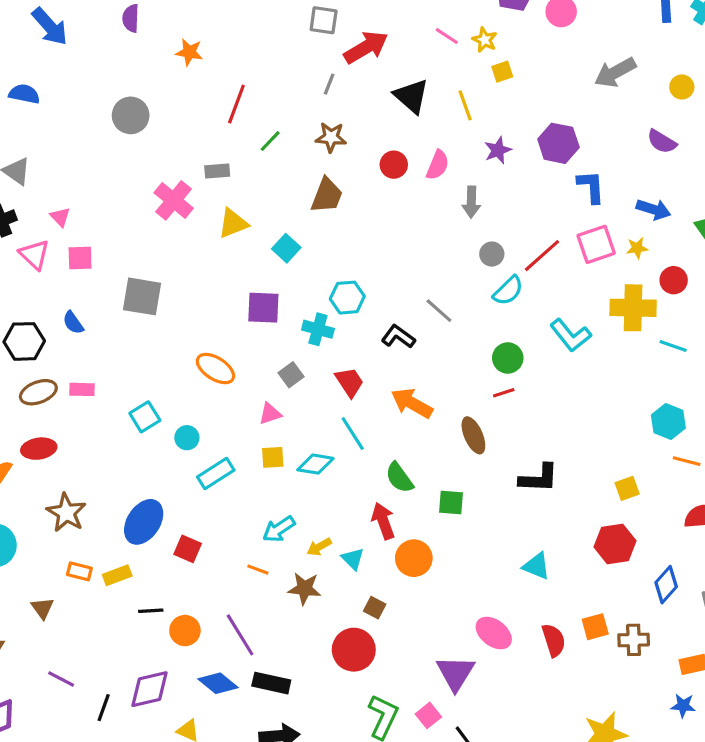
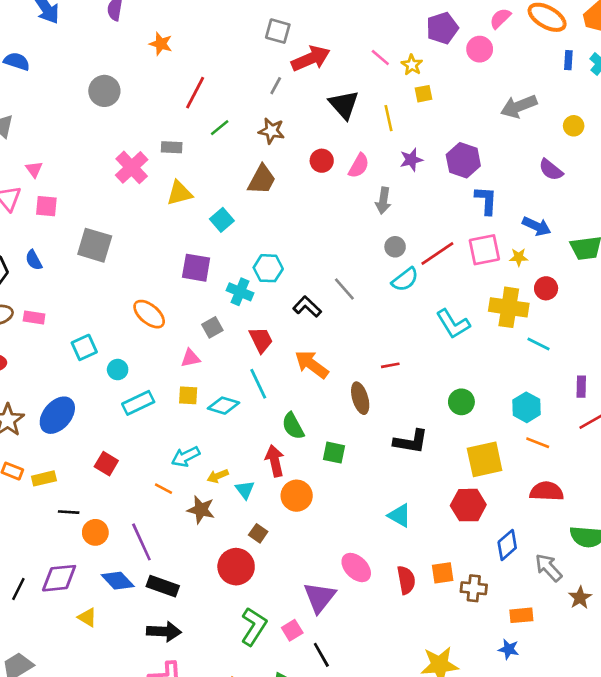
green circle: (508, 358) -> (461, 402), moved
yellow square: (627, 488) -> (485, 459), size x1.8
blue ellipse: (144, 522) -> (57, 415), moved

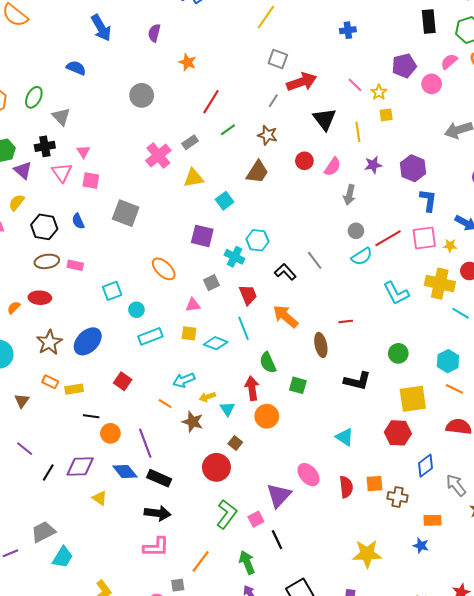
gray rectangle: (172, 147) -> (190, 142), turned -42

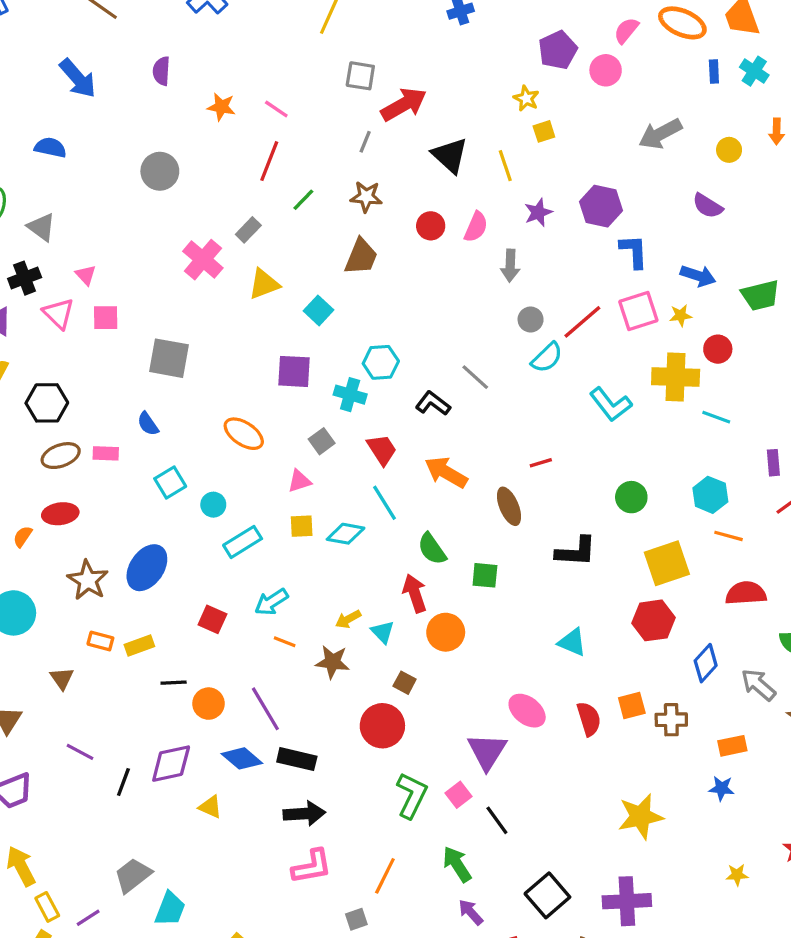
pink line: (355, 85) -> (276, 109), moved
blue semicircle: (78, 221) -> (148, 424), moved
cyan arrow: (184, 380) -> (271, 602), moved

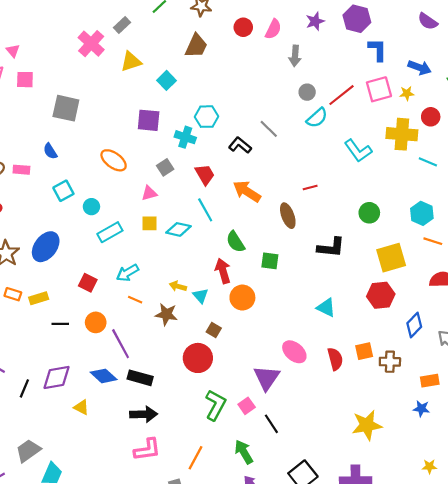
yellow arrow: (348, 619) -> (178, 286), turned 42
orange circle: (208, 704) -> (96, 322), moved

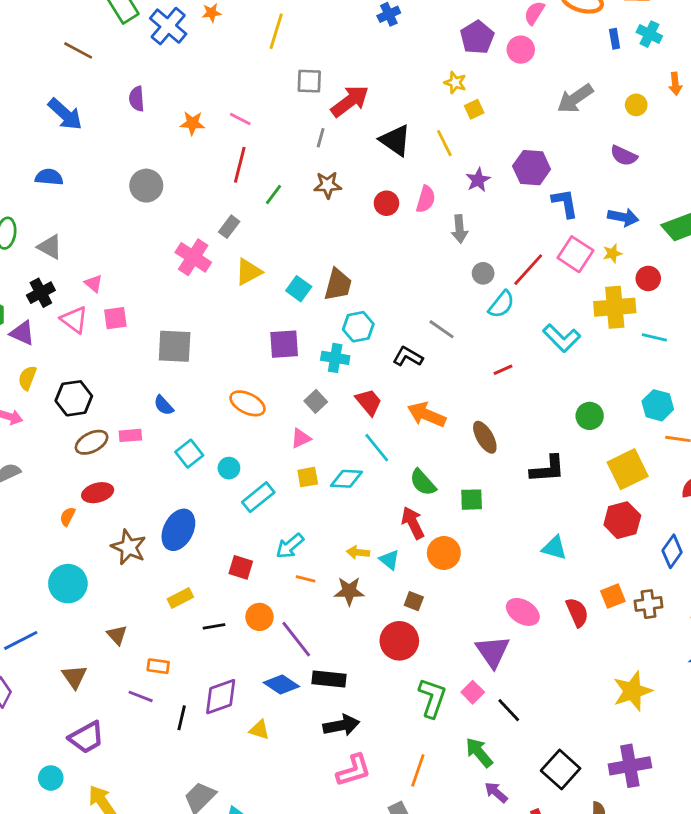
brown trapezoid: (196, 46) -> (338, 285), moved
pink square: (379, 89) -> (575, 254), turned -32
red line: (310, 188) -> (503, 370), moved
orange rectangle: (13, 294) -> (158, 666), moved

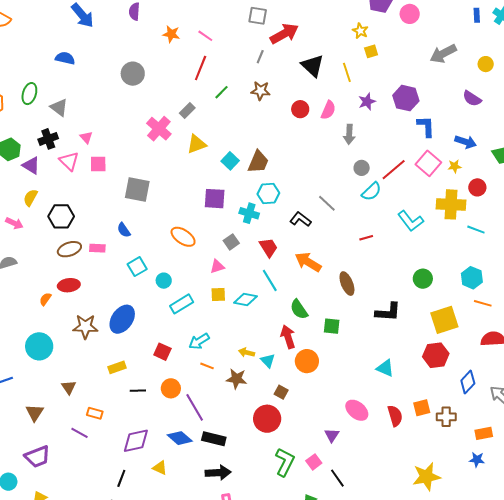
brown star: (129, 547) -> (85, 327), turned -30
purple triangle: (493, 652) -> (332, 435), size x0.6
black line: (182, 718) -> (121, 478), moved

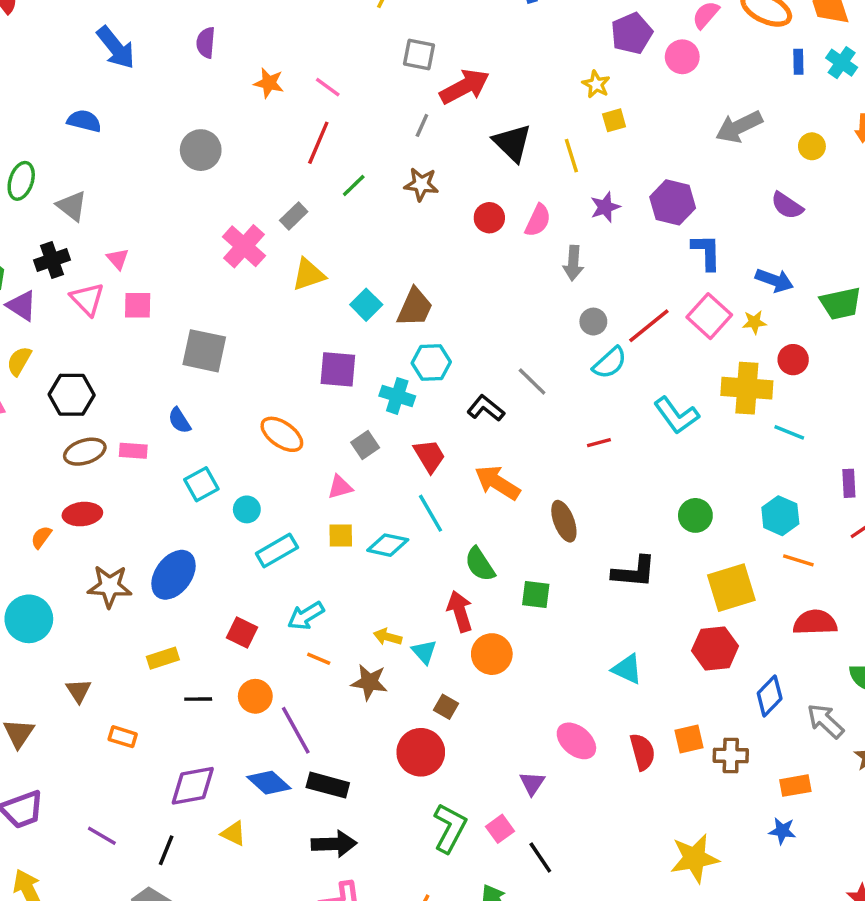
purple line: (79, 433) -> (102, 836), moved

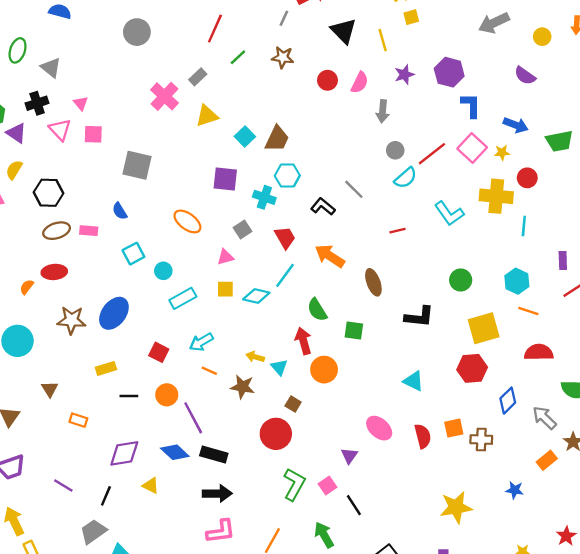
cyan line: (789, 432) -> (524, 226), turned 72
cyan line: (430, 513) -> (285, 275), turned 65
orange rectangle: (795, 786) -> (547, 460), moved, turned -30

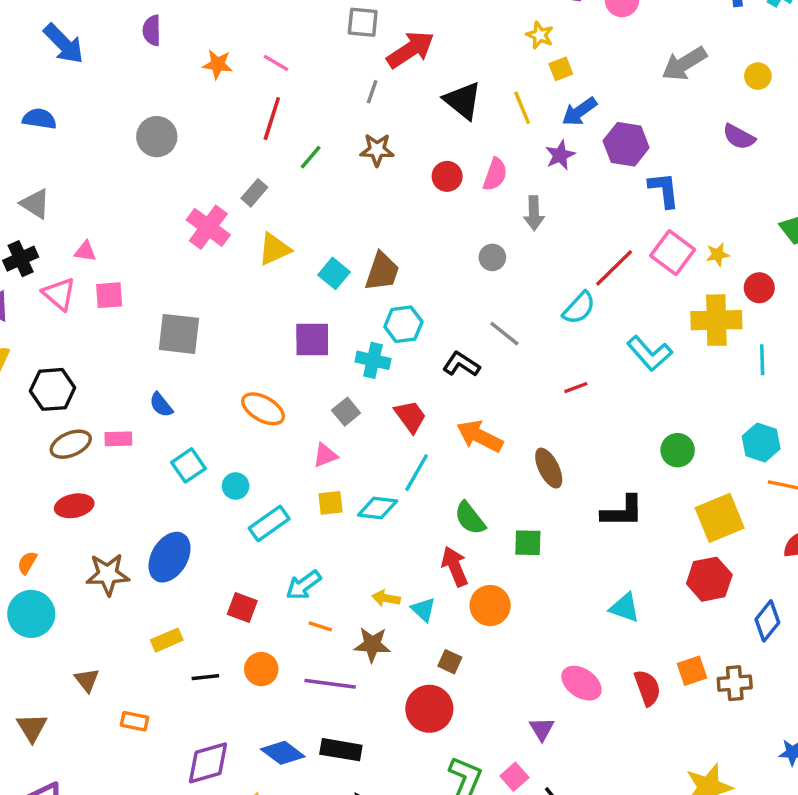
pink triangle: (81, 103) -> (85, 251), turned -35
blue arrow: (516, 125) -> (579, 112), moved, turned 130
gray circle: (395, 150) -> (492, 257), moved
orange semicircle: (27, 287) -> (27, 563), moved
purple line: (193, 418) -> (330, 684), moved, turned -48

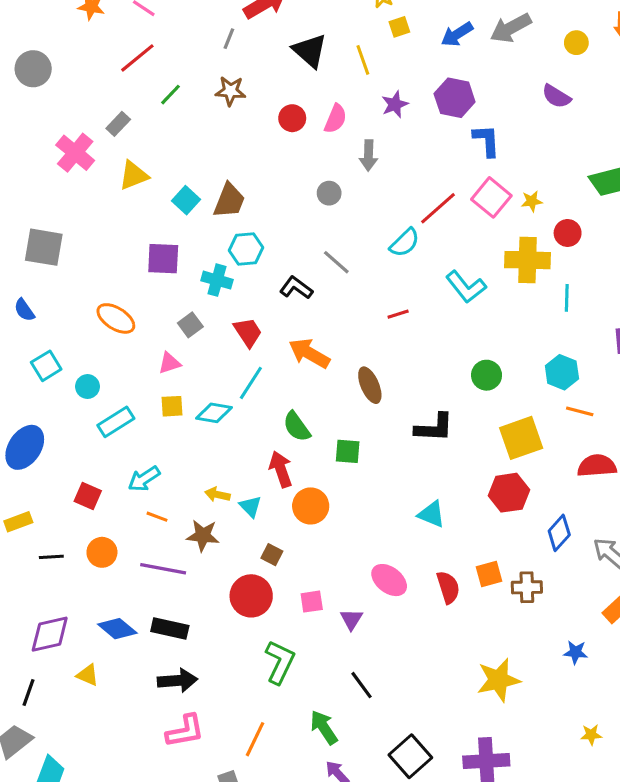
blue arrow: (579, 112) -> (457, 34), moved
red line: (272, 119) -> (137, 58), turned 30
pink square: (514, 777) -> (312, 602), moved, turned 30

